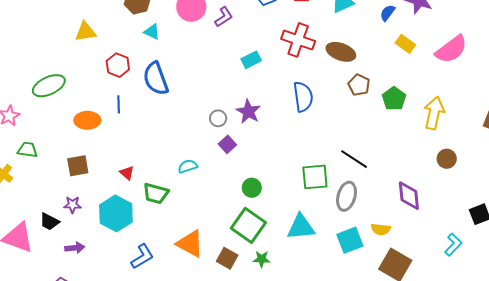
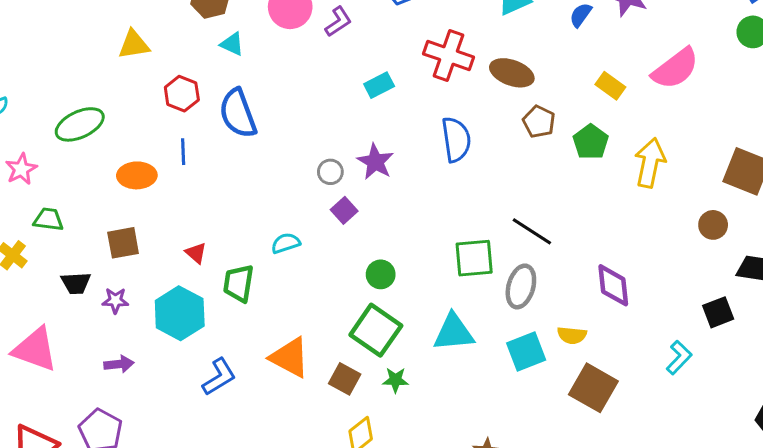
yellow rectangle: (405, 44) -> (610, 86), moved
brown circle: (447, 159) -> (713, 225), moved
green trapezoid: (156, 193) -> (239, 283), turned 84
black trapezoid: (49, 222) -> (76, 283), moved, turned -30

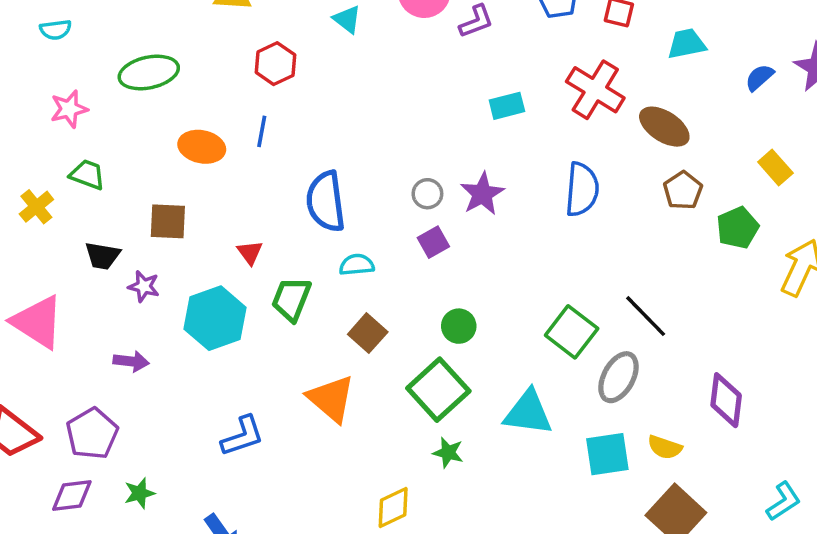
blue semicircle: (238, 113) -> (326, 201), moved
green square: (474, 258) -> (572, 332), turned 30
blue L-shape: (219, 377) -> (242, 436), moved
brown square: (345, 379) -> (368, 333), moved

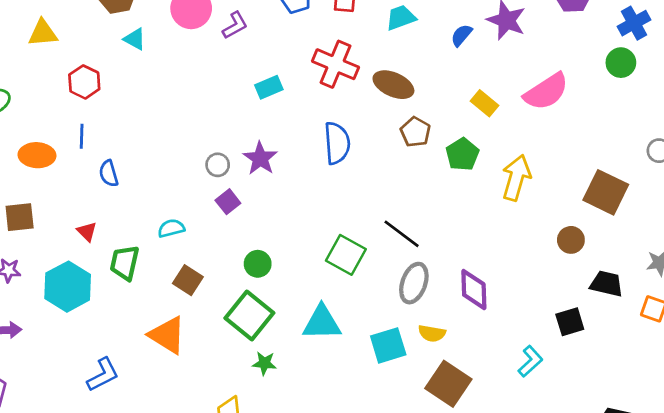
blue semicircle: (326, 201) -> (109, 173), moved, size x0.6
gray ellipse: (618, 377) -> (414, 283), moved

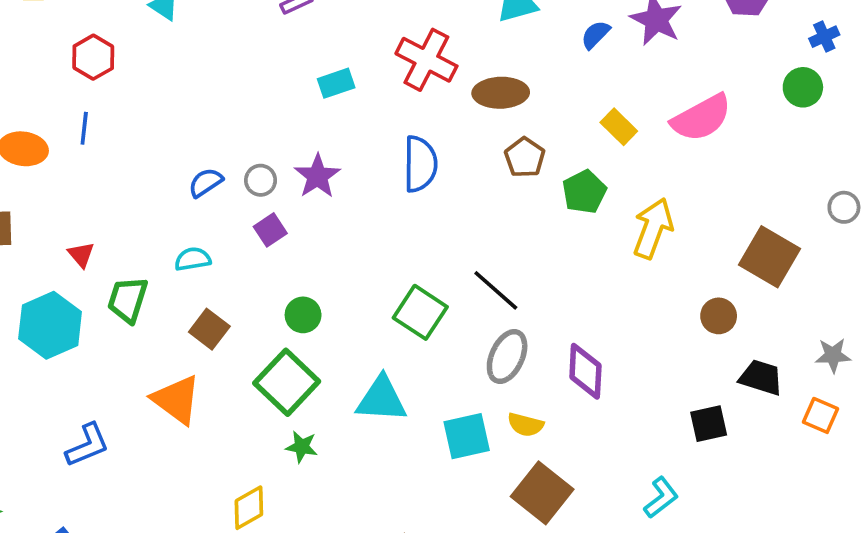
blue cross: (634, 23) -> (824, 37), size x0.7
brown ellipse: (393, 85) -> (501, 93), turned -30
blue semicircle: (109, 173) -> (206, 183), moved, turned 68
cyan L-shape: (530, 361) -> (661, 498), moved

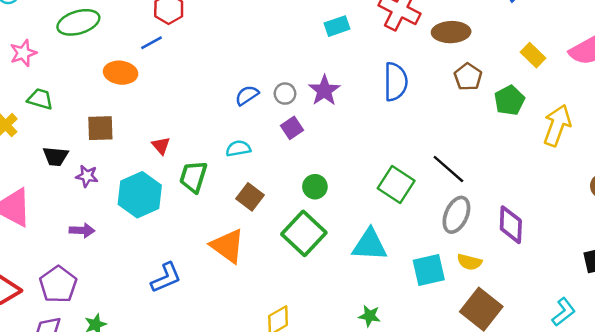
blue line: (84, 128) -> (152, 43), moved, turned 55
green star: (302, 447) -> (370, 316), moved

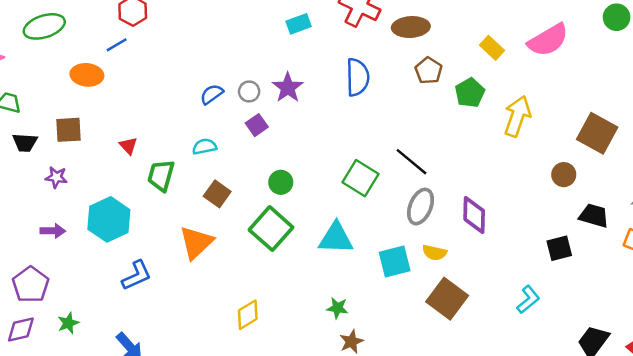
black trapezoid: (56, 156) -> (25, 143), moved
cyan hexagon: (140, 195) -> (109, 219), moved
orange triangle: (228, 246) -> (196, 243), turned 42

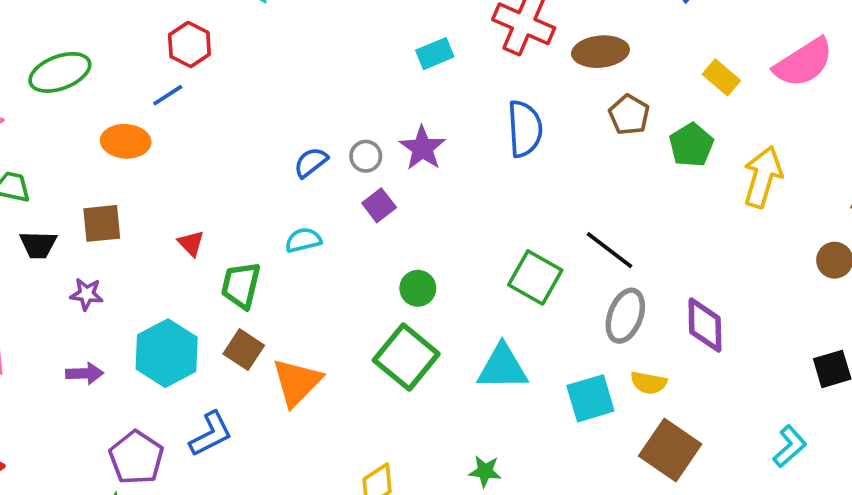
brown square: (217, 194) -> (244, 350), moved
purple pentagon: (31, 285) -> (136, 458), moved
green star: (338, 308) -> (485, 471), moved

